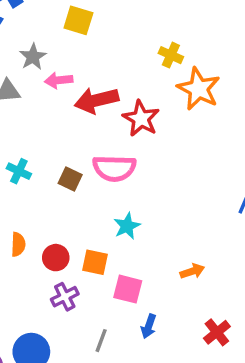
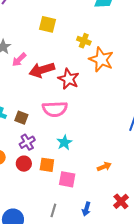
yellow square: (78, 20) -> (47, 24), moved
pink arrow: (59, 80) -> (19, 60), turned -35
brown square: (70, 179) -> (21, 118), moved
purple cross: (65, 297) -> (27, 142), moved
blue arrow: (149, 326) -> (86, 209), moved

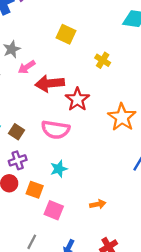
orange star: (101, 59) -> (122, 117), moved

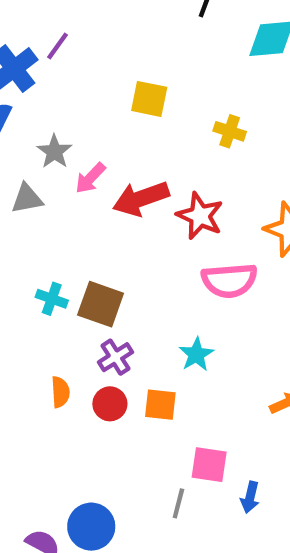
pink semicircle: (56, 130) -> (229, 280), moved
brown square: (17, 132) -> (101, 304), size x1.5
pink square: (54, 210) -> (209, 465), moved

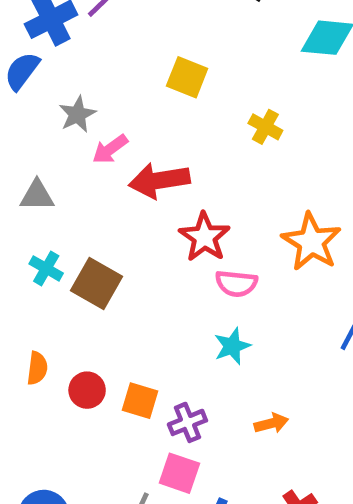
gray triangle: (27, 199) -> (37, 196), moved
red star: (200, 216) -> (204, 237), moved
pink semicircle: (229, 280) -> (236, 283), size x0.7
cyan star: (196, 354) -> (232, 346), moved
purple cross: (115, 357) -> (187, 422), moved

